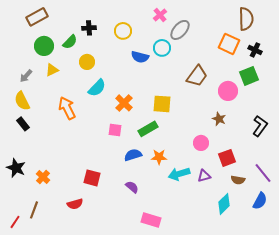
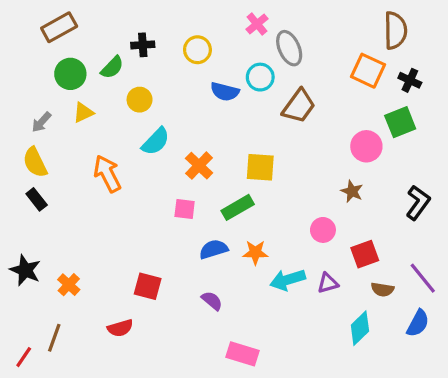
gray ellipse: (180, 30) -> (289, 48), turned -65
brown trapezoid: (197, 76) -> (299, 106), moved

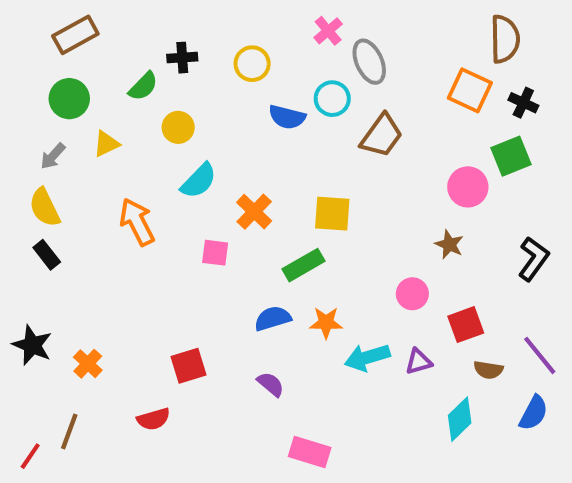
green circle: (70, 74) -> (69, 99), moved
pink square: (185, 209) -> (215, 253), moved
red square: (148, 286) -> (188, 366), turned -32

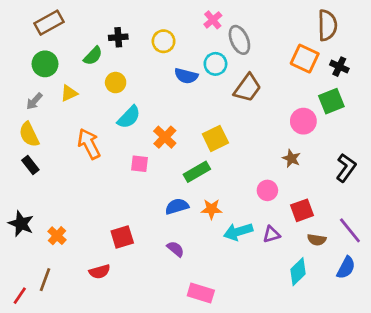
yellow square: (332, 214) -> (215, 138), turned -30

